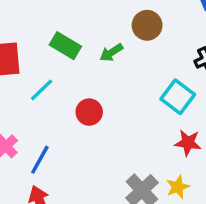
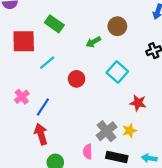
green rectangle: (65, 46) -> (54, 24), moved
cyan square: (178, 97) -> (117, 72), moved

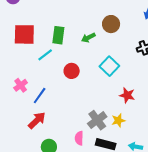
green rectangle: (54, 24) -> (58, 35), moved, turned 60
red arrow: (41, 134) -> (37, 120), turned 60

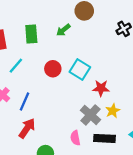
cyan line: (45, 55) -> (16, 66), moved
cyan square: (109, 66) -> (80, 70), moved
red star: (127, 95) -> (101, 88), moved

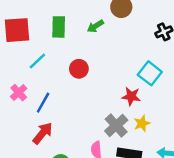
cyan square: (80, 70) -> (150, 73), moved

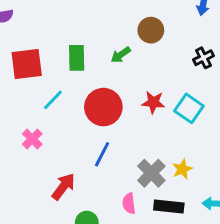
red circle: (79, 69) -> (103, 107), size x1.6
red star: (131, 96) -> (153, 102), moved
blue line: (43, 103) -> (102, 154), moved

